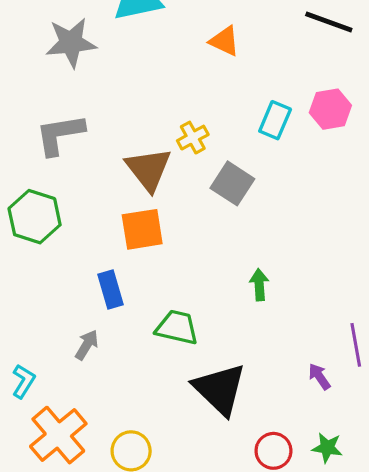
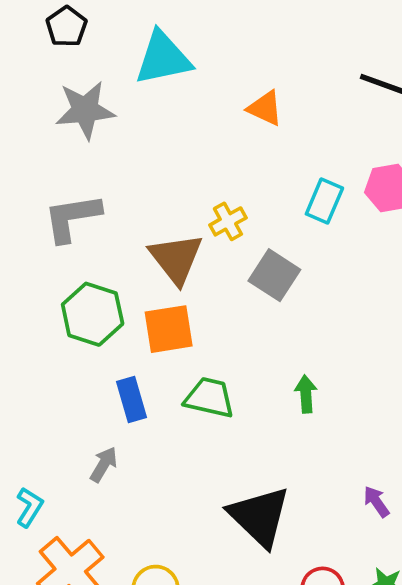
green hexagon: (35, 217) -> (93, 314), moved
green trapezoid: (177, 327) -> (209, 398), moved

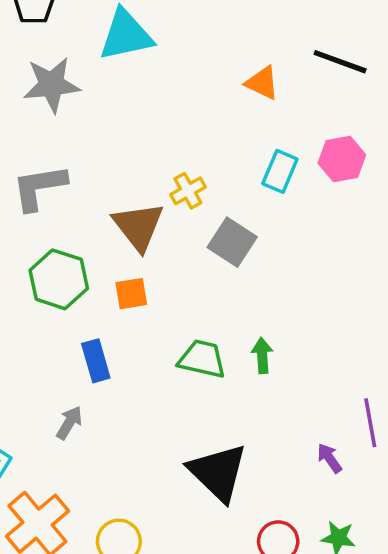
orange triangle: (265, 108) -> (262, 83), moved
orange square: (169, 329) -> (131, 294), size x0.7
green trapezoid: (209, 398) -> (202, 359), moved

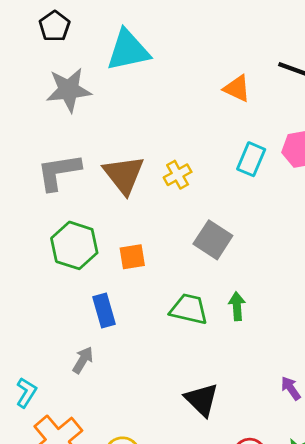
brown triangle: (138, 226) -> (124, 175), moved
gray square: (232, 242) -> (213, 240), moved
black triangle: (218, 472) -> (202, 400), size x0.7

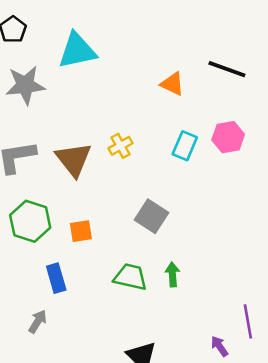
yellow cross: (178, 175) -> (121, 146), moved

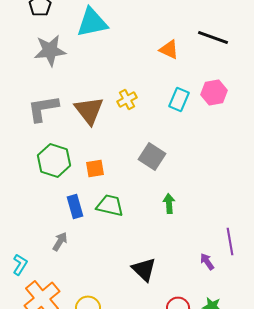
green trapezoid: (130, 277) -> (110, 205), moved

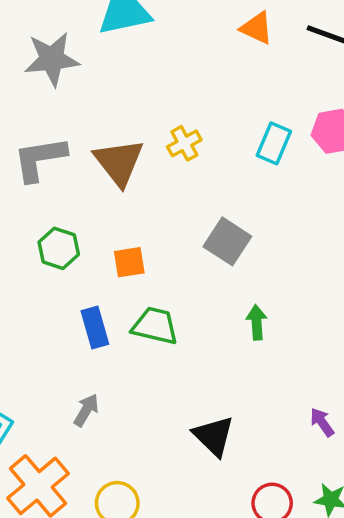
orange triangle: (169, 49) -> (257, 28), moved
green hexagon: (54, 160) -> (59, 248), size x0.7
gray arrow: (60, 241) -> (86, 410), moved

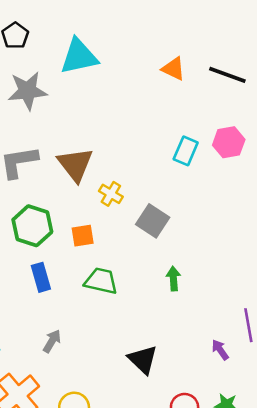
yellow cross: (184, 143) -> (111, 194), moved, turned -30
green hexagon: (59, 248) -> (32, 226), size x1.4
blue rectangle: (95, 328) -> (41, 277), moved

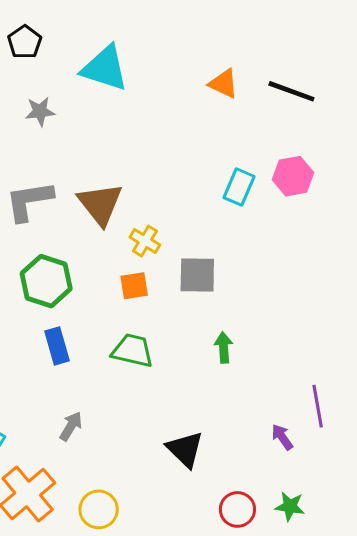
cyan triangle: (79, 56) -> (105, 68), turned 30
gray star: (27, 91) -> (40, 111), size x0.6
gray square: (153, 221) -> (197, 275), turned -32
orange square: (83, 236) -> (134, 286), moved

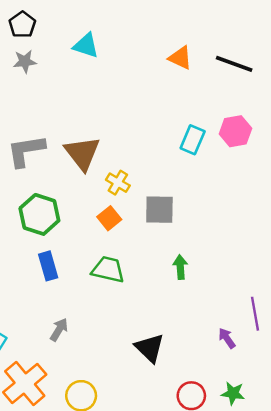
cyan triangle: (105, 68) -> (86, 45), size x0.7
gray star: (40, 111) -> (25, 61), moved
orange square: (134, 286) -> (109, 218), turned -30

